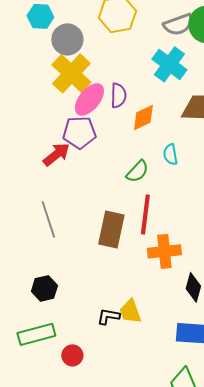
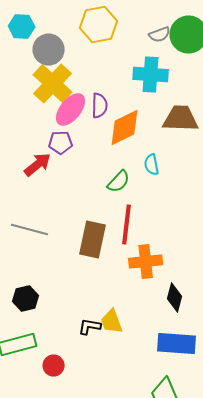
gray semicircle: (178, 24) -> (160, 34), size x0.7
cyan cross: (169, 64) -> (151, 74), turned -32
orange diamond: (143, 117) -> (125, 128), size x1.4
purple pentagon: (79, 132) -> (61, 142), size x0.7
gray line: (48, 219) -> (30, 230), turned -57

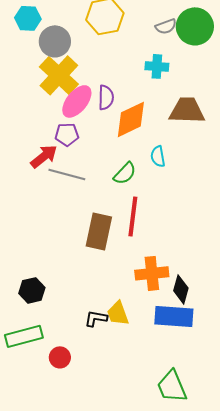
cyan cross: (151, 74) -> (157, 66), size x0.7
gray line: (30, 230) -> (67, 174), moved
orange cross: (146, 262) -> (152, 273), moved
blue rectangle: (177, 344) -> (174, 316), moved

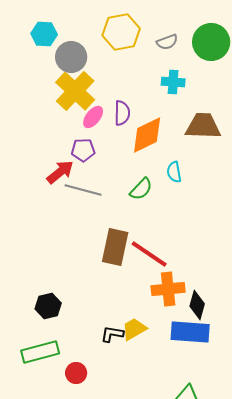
gray semicircle: (166, 26) -> (167, 42), moved
pink ellipse: (77, 101) -> (93, 117), size x0.7
red line: (133, 216) -> (149, 254), moved, turned -63
yellow trapezoid: (118, 313) -> (134, 329), turned 80

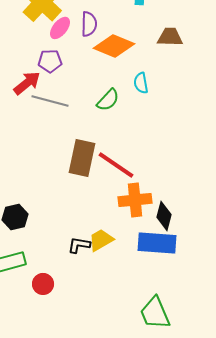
brown trapezoid: (203, 126) -> (170, 37), size x0.7
orange diamond: (147, 135) -> (114, 46), turned 48

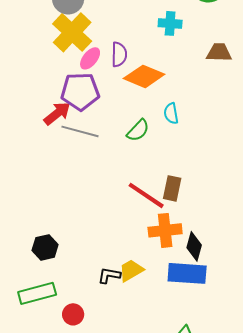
brown trapezoid: (170, 37) -> (219, 52), moved
purple pentagon: (50, 61) -> (80, 91), size x1.6
brown rectangle: (82, 158) -> (172, 188), moved, size x0.7

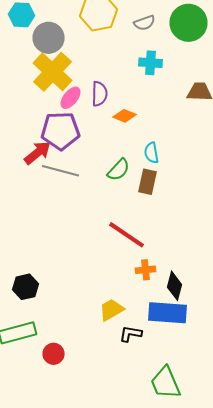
orange diamond: (144, 76) -> (124, 116), size x0.6
brown rectangle: (172, 188) -> (148, 182), moved
orange cross: (165, 230) -> (146, 270), size x0.6
black L-shape: (109, 275) -> (130, 334), moved

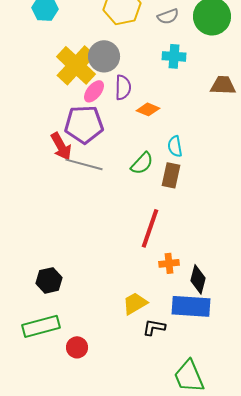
gray circle: (48, 38) -> (104, 56), moved
red arrow: (38, 153) -> (61, 146), turned 100
red line: (126, 235) -> (150, 228), turned 75

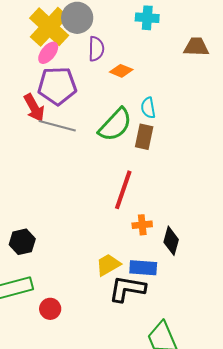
pink ellipse: (94, 91) -> (48, 53), moved
green semicircle: (142, 163) -> (115, 125), size x1.5
blue rectangle: (191, 306) -> (143, 268), moved, size x0.7
black L-shape: (154, 327) -> (127, 289), size x1.6

